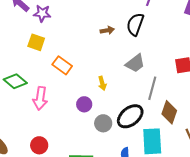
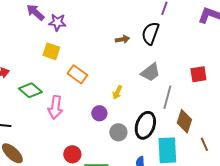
yellow arrow: (102, 83) -> (117, 92), turned 40
black ellipse: (130, 116) -> (145, 125), turned -32
red circle: (39, 145) -> (72, 154), moved

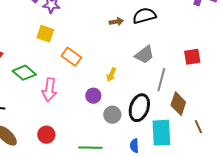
black semicircle: (150, 33) -> (144, 16), turned 55
red circle: (72, 154) -> (46, 135), moved

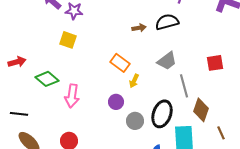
orange rectangle: (71, 57) -> (120, 63), moved
gray line: (161, 80) -> (184, 86), turned -30

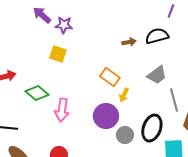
purple circle: (116, 102) -> (106, 116), size x1.6

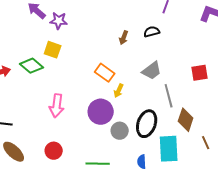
black semicircle: (157, 36) -> (152, 32), size x0.7
brown arrow: (129, 42) -> (124, 38), turned 120
green diamond: (37, 93) -> (32, 66), moved

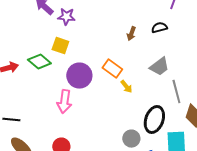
yellow arrow: (119, 91) -> (126, 87), turned -64
purple circle: (101, 112) -> (79, 76), moved
gray circle: (120, 131) -> (131, 139), moved

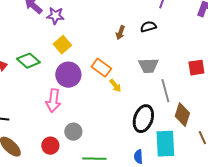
yellow square: (60, 46) -> (62, 45), moved, turned 30
gray trapezoid: (159, 67) -> (148, 66), turned 35
gray circle: (131, 139) -> (73, 132), moved

